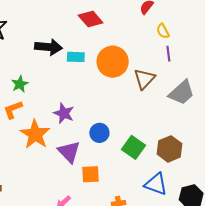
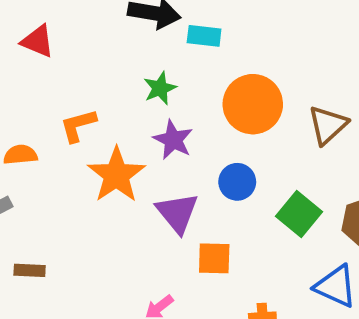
orange circle: (113, 62) -> (253, 104), moved
brown triangle: (144, 79) -> (328, 125), moved
green star: (20, 84) -> (160, 88), moved

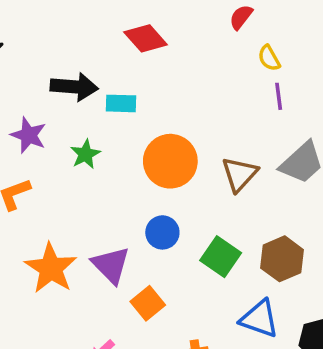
purple star: (173, 140) -> (28, 135), moved
orange star: (116, 175) -> (51, 268), moved
orange square: (214, 258) -> (148, 303), turned -36

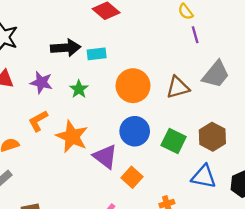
brown triangle: (240, 174) -> (178, 87), turned 40
blue circle: (162, 232) -> (135, 131), size x1.4
orange star: (51, 268) -> (72, 137), moved

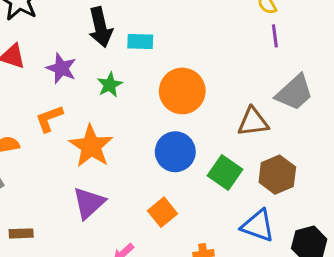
black arrow: (66, 48) -> (100, 27), turned 72
brown triangle: (178, 87) -> (253, 122), moved
purple triangle: (105, 157) -> (89, 203), moved, turned 32

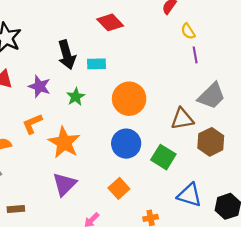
brown hexagon: (277, 175) -> (211, 142), moved

